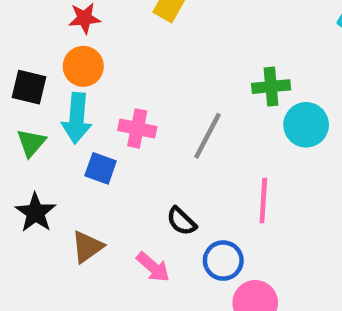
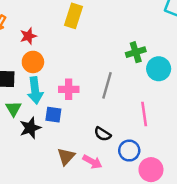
black star: (35, 213) -> (30, 128), moved, turned 30
brown triangle: (87, 247) -> (66, 156), moved

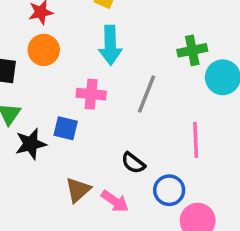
cyan arrow: (35, 90) -> (110, 45), moved

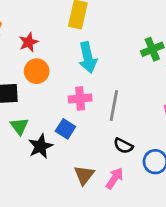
gray line: (147, 94) -> (114, 106), moved
blue square: (66, 128) -> (65, 129), turned 30
pink arrow: (115, 201) -> (115, 178), turned -80

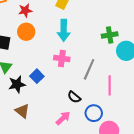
pink cross: (80, 98) -> (62, 58), moved
gray line: (114, 106) -> (89, 69), moved
brown triangle: (84, 175) -> (22, 111), moved, turned -42

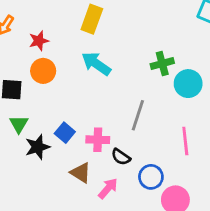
cyan arrow: (64, 30) -> (96, 64), turned 130
pink cross: (62, 58) -> (98, 140), moved
pink line: (110, 85) -> (185, 141), moved
brown triangle: (22, 111) -> (81, 173), moved

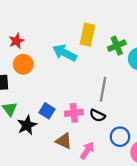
yellow rectangle: (92, 19) -> (87, 35), moved
black semicircle: (121, 157) -> (97, 115), moved

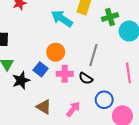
orange circle: (23, 64) -> (56, 52), moved
brown triangle: (64, 141) -> (44, 107), moved

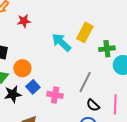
orange circle: (56, 52) -> (22, 68), moved
black semicircle: (86, 78) -> (93, 105), moved

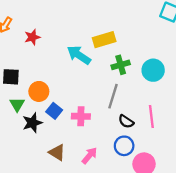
yellow rectangle: (85, 32) -> (104, 40), turned 54
green cross: (107, 49) -> (121, 65), moved

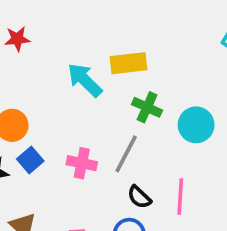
green cross: (121, 65) -> (147, 107), turned 30
pink cross: (81, 116) -> (82, 163), moved

